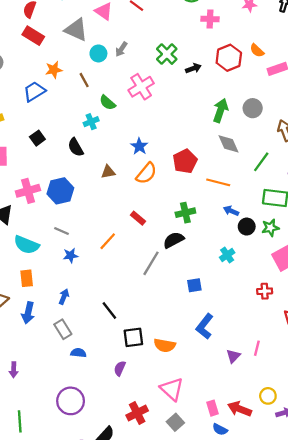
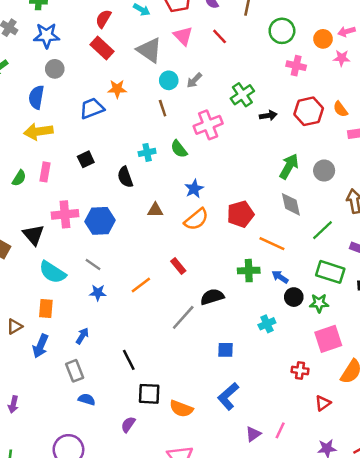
brown line: (84, 80) -> (163, 108), moved
green semicircle: (107, 103) -> (179, 149), moved
green cross: (185, 213) -> (249, 271), moved

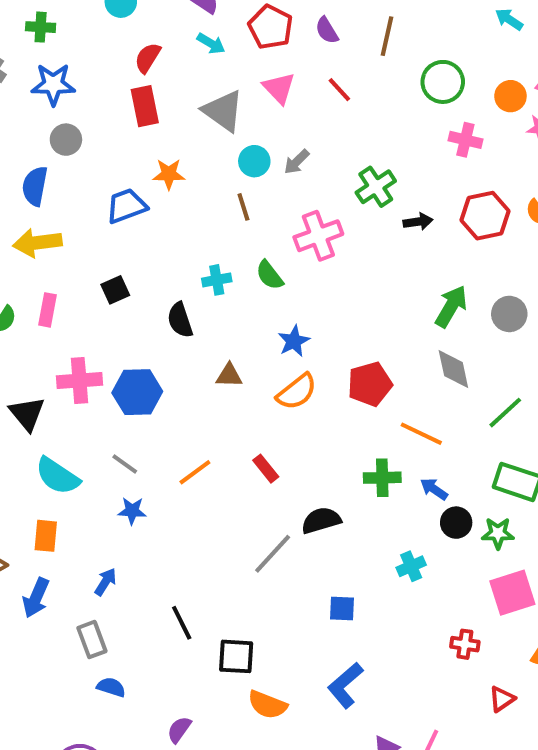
red rectangle: (102, 48) -> (145, 106), turned 35
orange line: (141, 285) -> (195, 472), moved
black square: (149, 394) -> (236, 656), moved

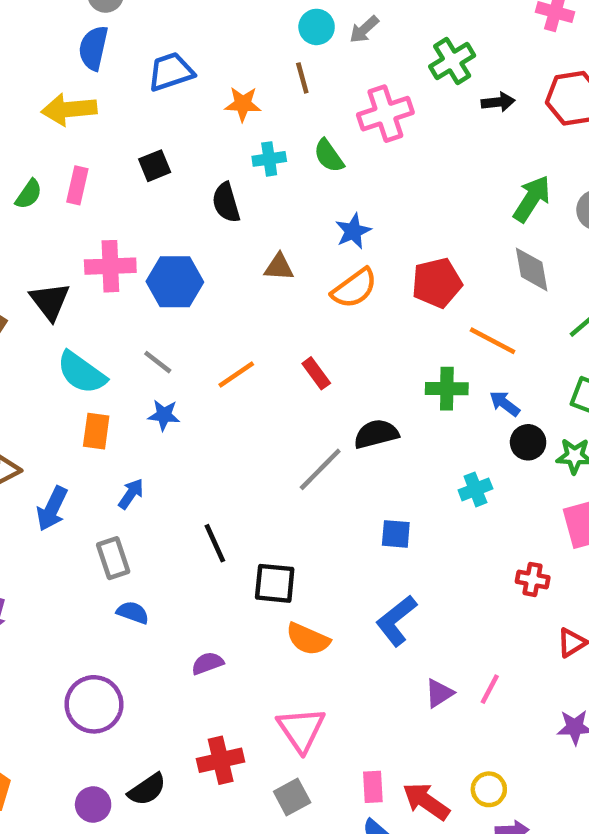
orange star: (169, 174) -> (243, 104), moved
blue semicircle: (35, 186) -> (93, 48), moved
orange rectangle: (46, 536) -> (96, 431), moved
purple semicircle: (179, 730) -> (207, 663), turned 32

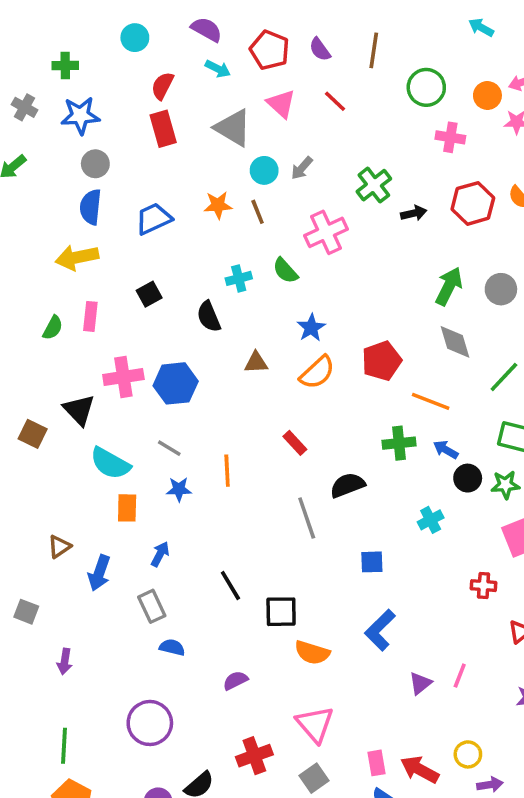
orange star: (243, 104) -> (218, 205), moved
orange line: (236, 374) -> (227, 471), moved, turned -52
gray line: (320, 469) -> (307, 518), turned -57

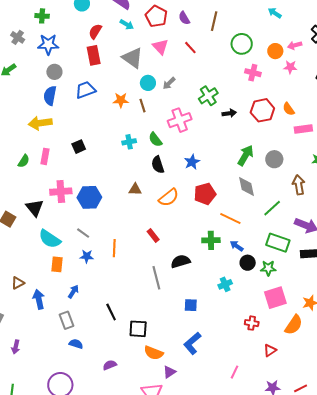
blue trapezoid: (154, 219) -> (85, 90), moved
black semicircle: (209, 317) -> (158, 165), moved
blue star: (311, 328) -> (192, 162), moved
blue arrow: (99, 573) -> (39, 299), turned 144
purple triangle: (420, 683) -> (169, 372), moved

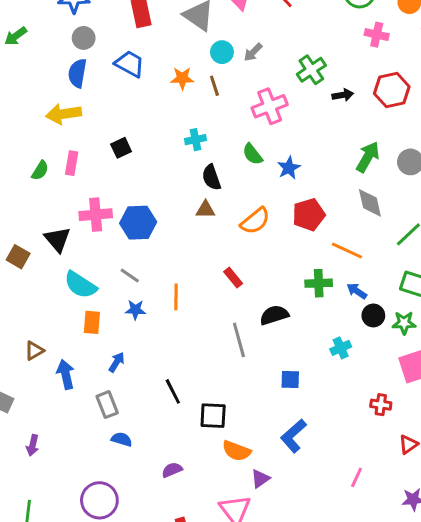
blue trapezoid: (85, 90) -> (130, 64), turned 50
green semicircle: (155, 140) -> (252, 154), moved
black semicircle: (158, 165) -> (211, 177), moved

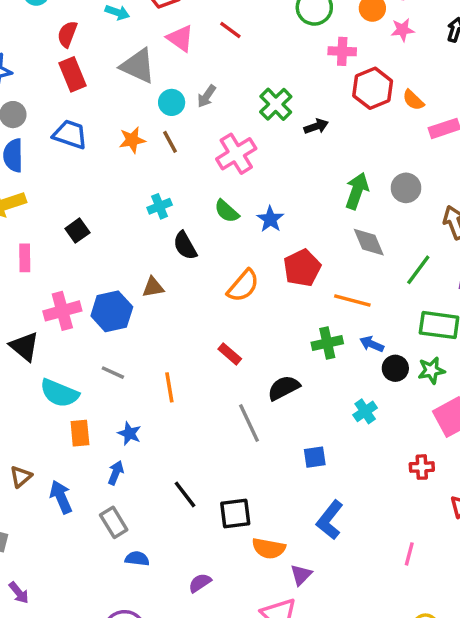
red hexagon: (392, 90) -> (373, 88), moved
brown triangle: (205, 210) -> (153, 287), moved
blue star: (135, 310) -> (129, 433), moved, turned 30
purple arrow: (33, 445) -> (19, 593), moved, turned -42

